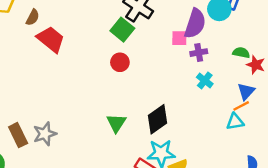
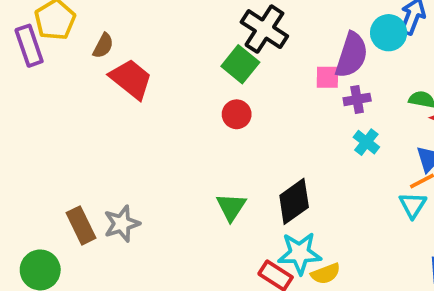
cyan triangle: (235, 122) -> (413, 205), turned -48

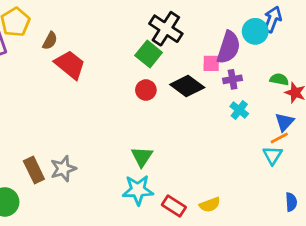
black diamond: (294, 201) -> (187, 86), moved, turned 72
cyan star: (300, 253) -> (138, 190), moved

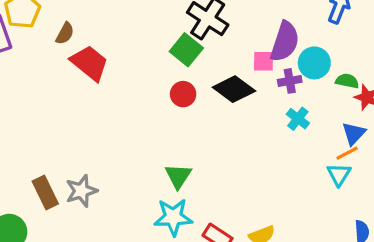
cyan circle: (255, 31) -> (314, 63), moved

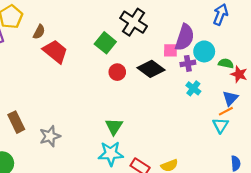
green square: (186, 50) -> (105, 43), moved
brown rectangle: (45, 193) -> (16, 122), moved

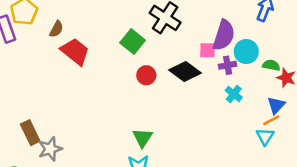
gray star: (50, 136) -> (50, 149), moved

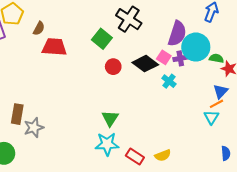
pink square: (208, 50) -> (164, 57), moved, turned 32
red trapezoid: (75, 52) -> (54, 47), turned -35
cyan circle: (246, 52) -> (196, 47), size x1.4
cyan cross: (234, 94) -> (169, 81), moved
brown rectangle: (30, 133) -> (17, 114), turned 36

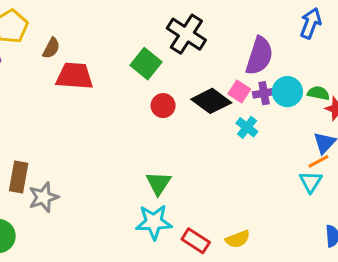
cyan circle: (196, 47) -> (287, 92), moved, size x0.7

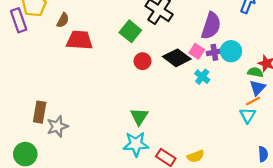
green semicircle: (318, 93) -> (255, 72), moved

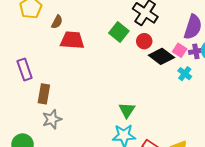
purple rectangle: (19, 20) -> (25, 70), moved
red circle: (142, 61) -> (144, 41), moved
brown rectangle: (40, 112) -> (44, 94), moved

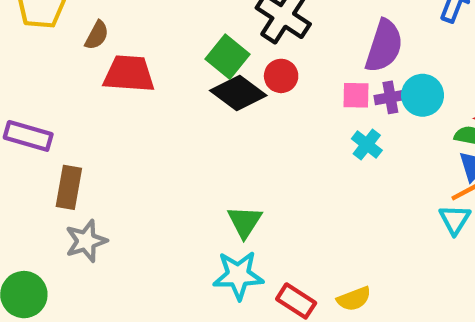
pink square: (180, 50) -> (356, 95), turned -32
black diamond: (161, 56) -> (238, 93), moved
purple rectangle: (25, 70) -> (28, 136), turned -55

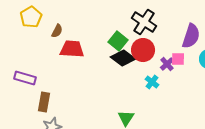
red circle: (281, 76) -> (143, 50), size x1.5
purple cross: (390, 97) -> (167, 64), moved, turned -32
cyan cross: (367, 145) -> (152, 82), moved

